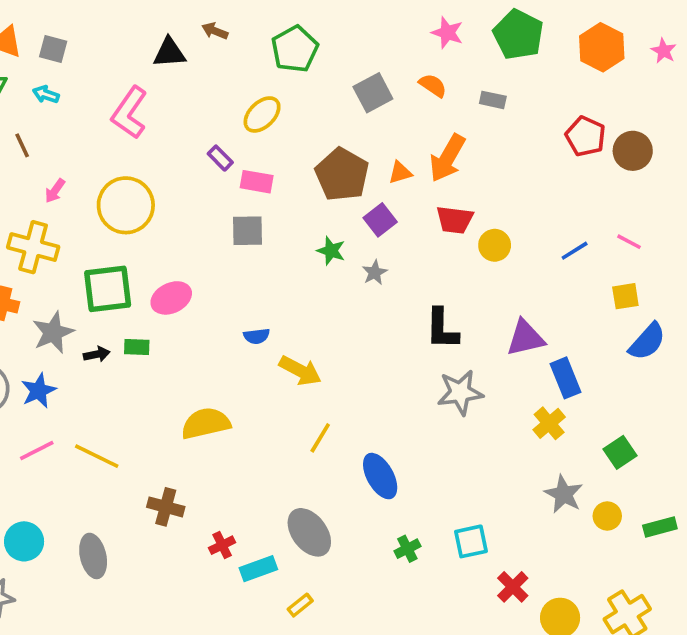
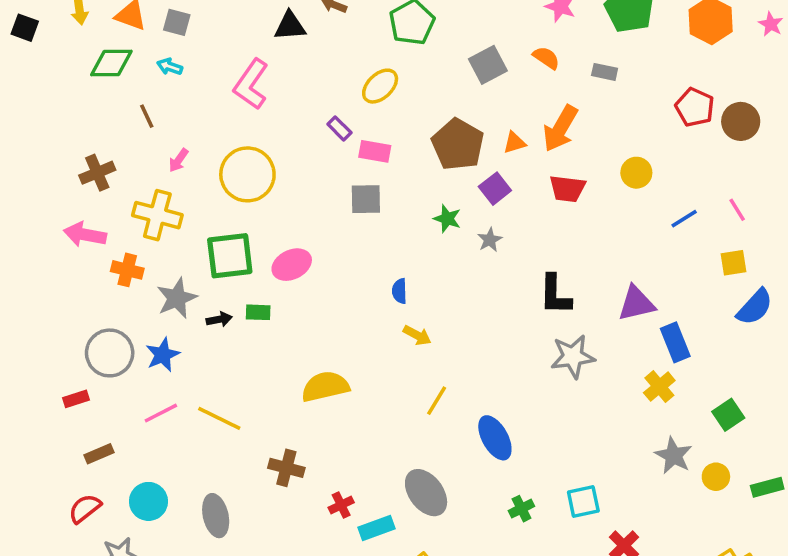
pink line: (629, 242) -> (737, 210), turned 30
yellow circle: (495, 245) -> (636, 173), moved
blue semicircle: (257, 336) -> (399, 291), moved, turned 95
yellow arrow: (300, 371) -> (417, 335), size x0.7

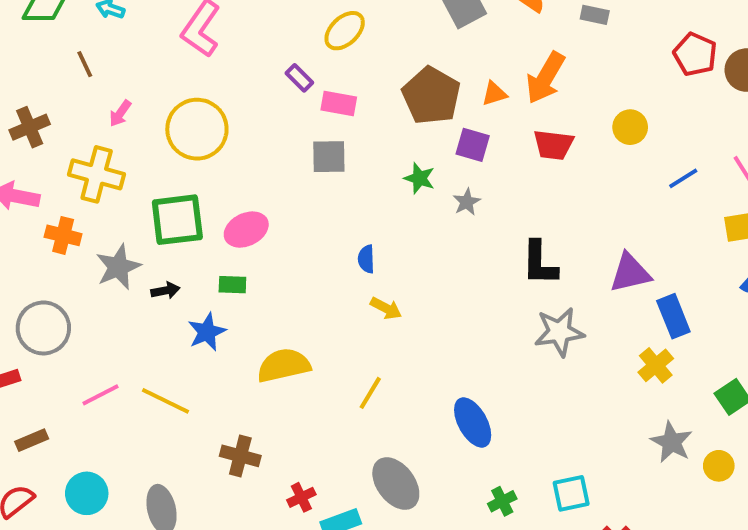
purple square: (495, 189) -> (473, 145), turned -36
green rectangle: (258, 312) -> (232, 285), moved
blue star: (163, 355) -> (207, 332), moved
yellow line: (437, 401) -> (370, 393), moved

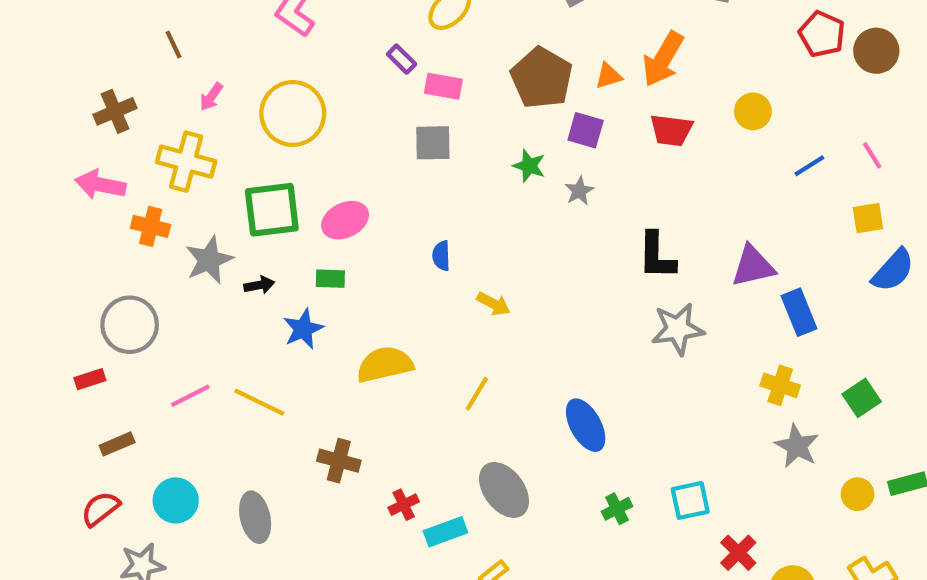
blue semicircle: (366, 259) -> (441, 256), moved
yellow cross: (656, 365) -> (780, 385), moved, turned -32
yellow circle: (719, 466) -> (857, 494), moved

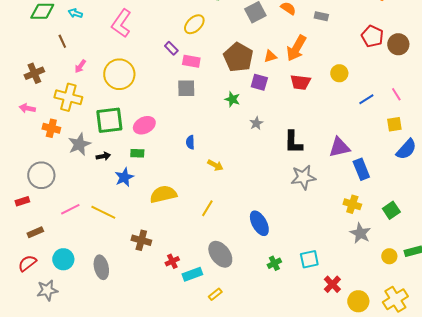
pink arrow: (100, 185) -> (27, 108), size x0.7
gray star: (579, 191) -> (256, 123), moved

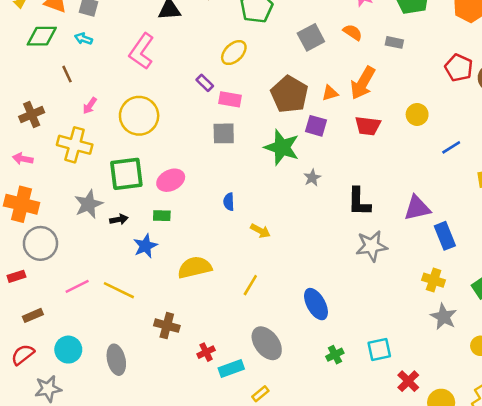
green star: (232, 99) -> (282, 147), size x1.8
orange cross: (51, 128) -> (22, 204), moved, size x1.5

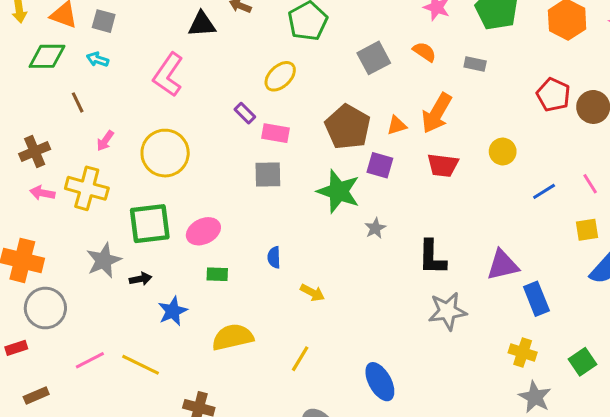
pink arrow: (23, 159) -> (42, 193), moved
green rectangle: (162, 216) -> (217, 274), moved

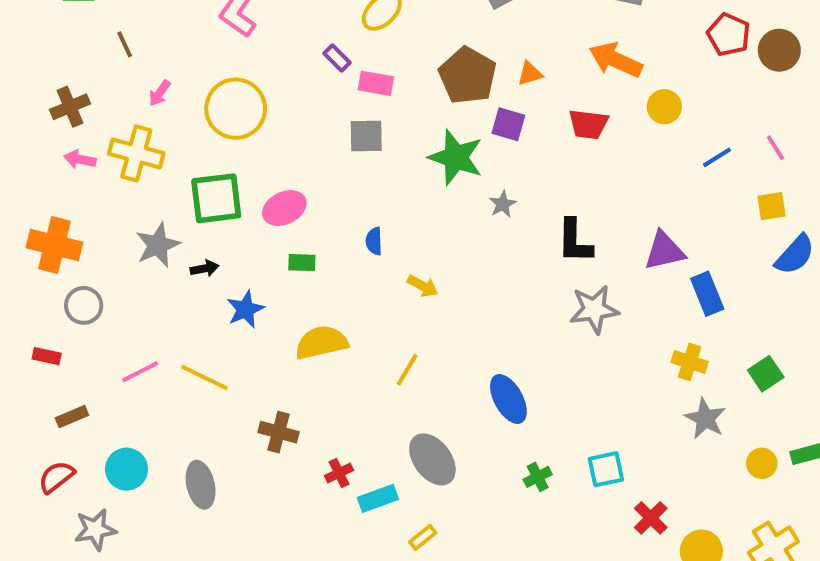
orange arrow: (437, 113) -> (616, 60), moved, turned 84
gray circle: (45, 308) -> (84, 305), size x0.7
red rectangle: (16, 348) -> (47, 356), turned 30

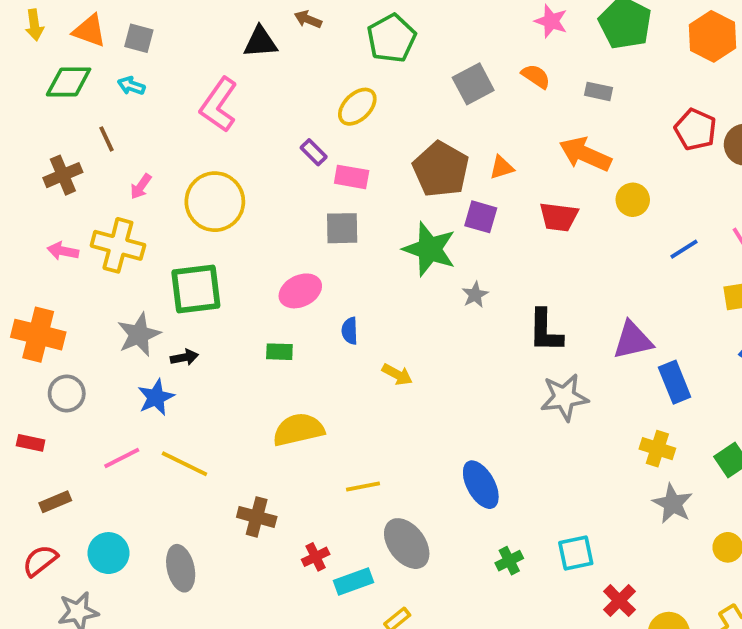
brown cross: (70, 107) -> (63, 175), moved
pink ellipse: (284, 208) -> (300, 291), moved
blue star: (245, 309) -> (156, 397), moved
yellow line: (407, 370) -> (363, 487), moved, turned 48

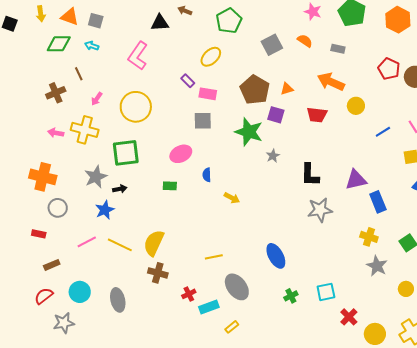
yellow semicircle: (298, 430) -> (154, 243), moved, turned -52

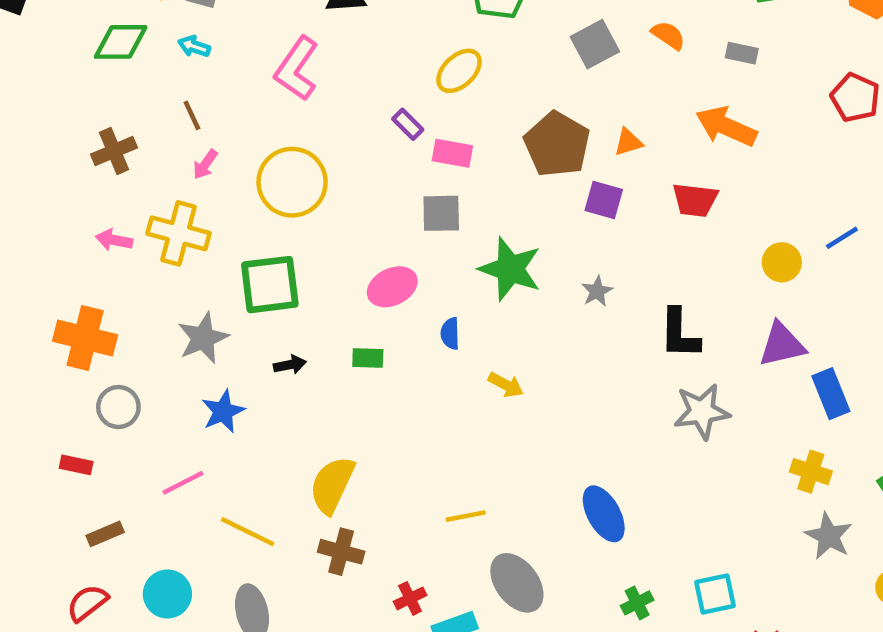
brown line: (79, 74) -> (192, 115), moved
yellow circle: (356, 106) -> (782, 262), moved
green star: (249, 132) -> (510, 269), moved
black arrow: (120, 189) -> (290, 365), moved
yellow line: (120, 245) -> (248, 532), moved

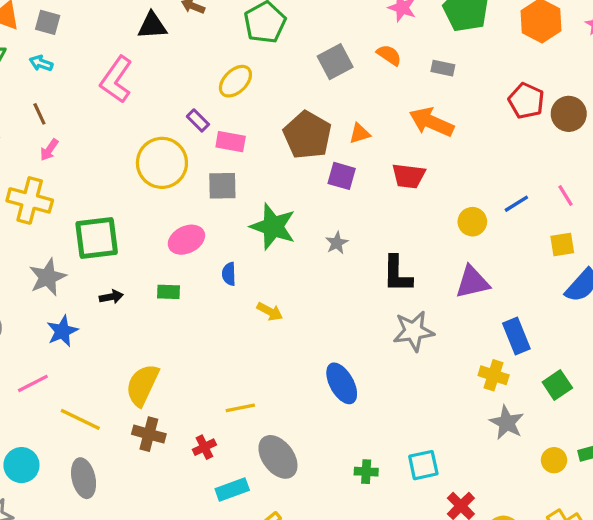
yellow circle: (292, 182) -> (162, 163), moved
blue rectangle: (831, 394) -> (516, 336), moved
blue ellipse: (604, 514) -> (342, 383), moved
red cross: (410, 598) -> (204, 447), moved
green cross: (637, 603) -> (366, 472), turned 30

